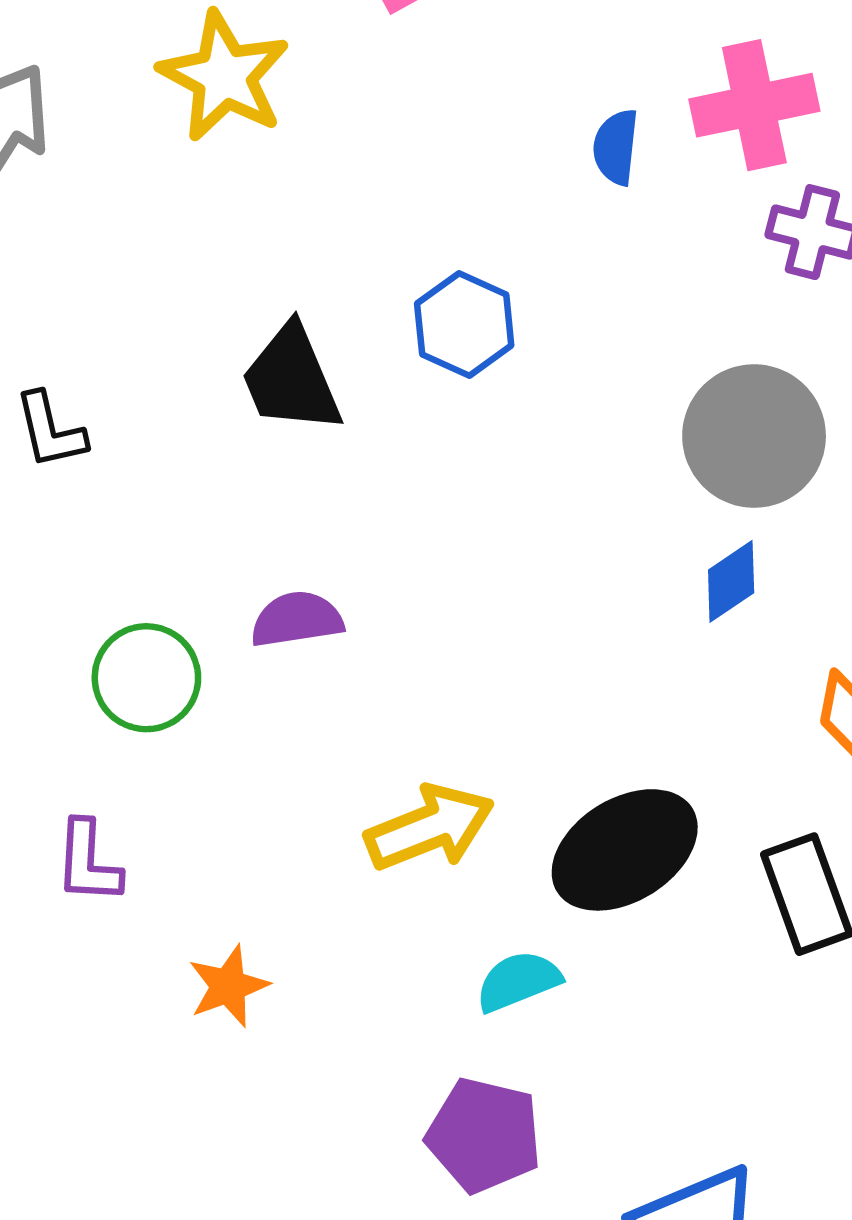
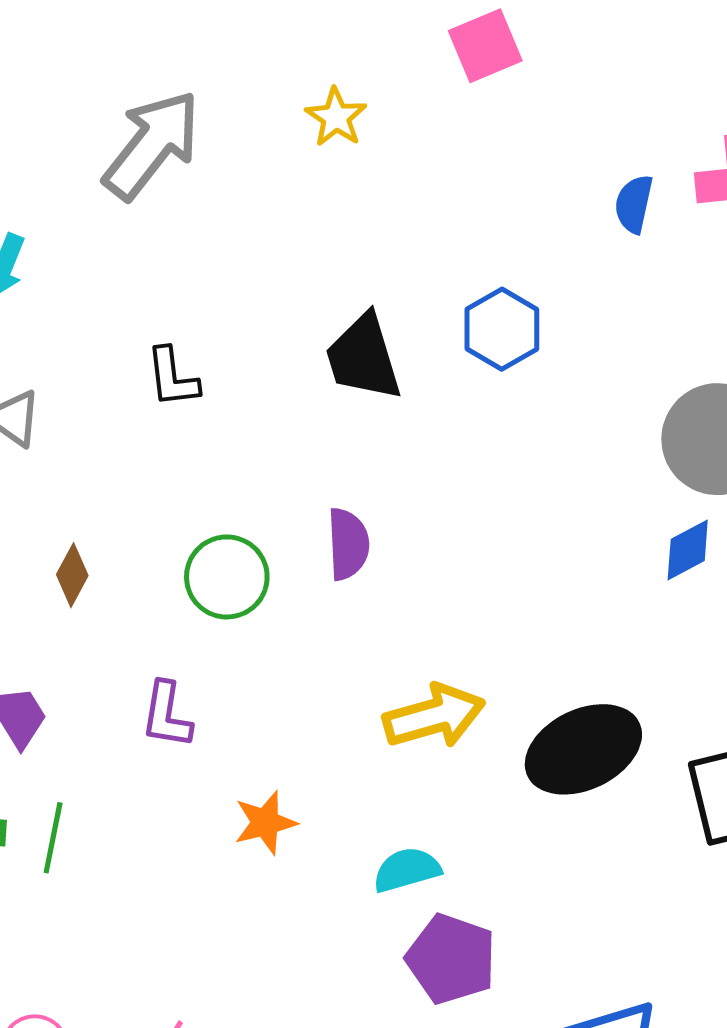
yellow star: (224, 76) -> (336, 117), size x0.6
purple semicircle: (297, 619) -> (348, 544), turned 90
cyan semicircle: (518, 981) -> (407, 870), moved

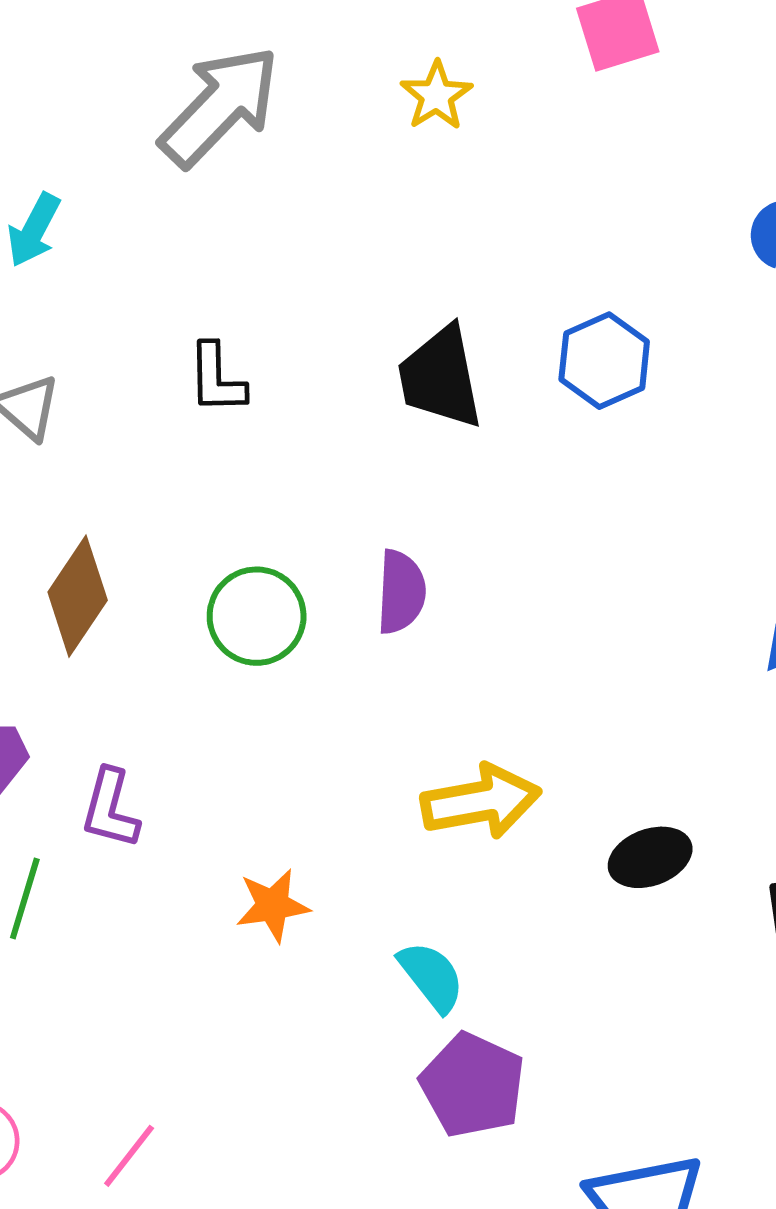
brown diamond: (72, 575) -> (78, 596), size x1.6
purple L-shape: (167, 715) -> (110, 809), moved
black ellipse: (583, 749) -> (650, 857), size x0.6
cyan semicircle: (407, 870) -> (431, 976), turned 62

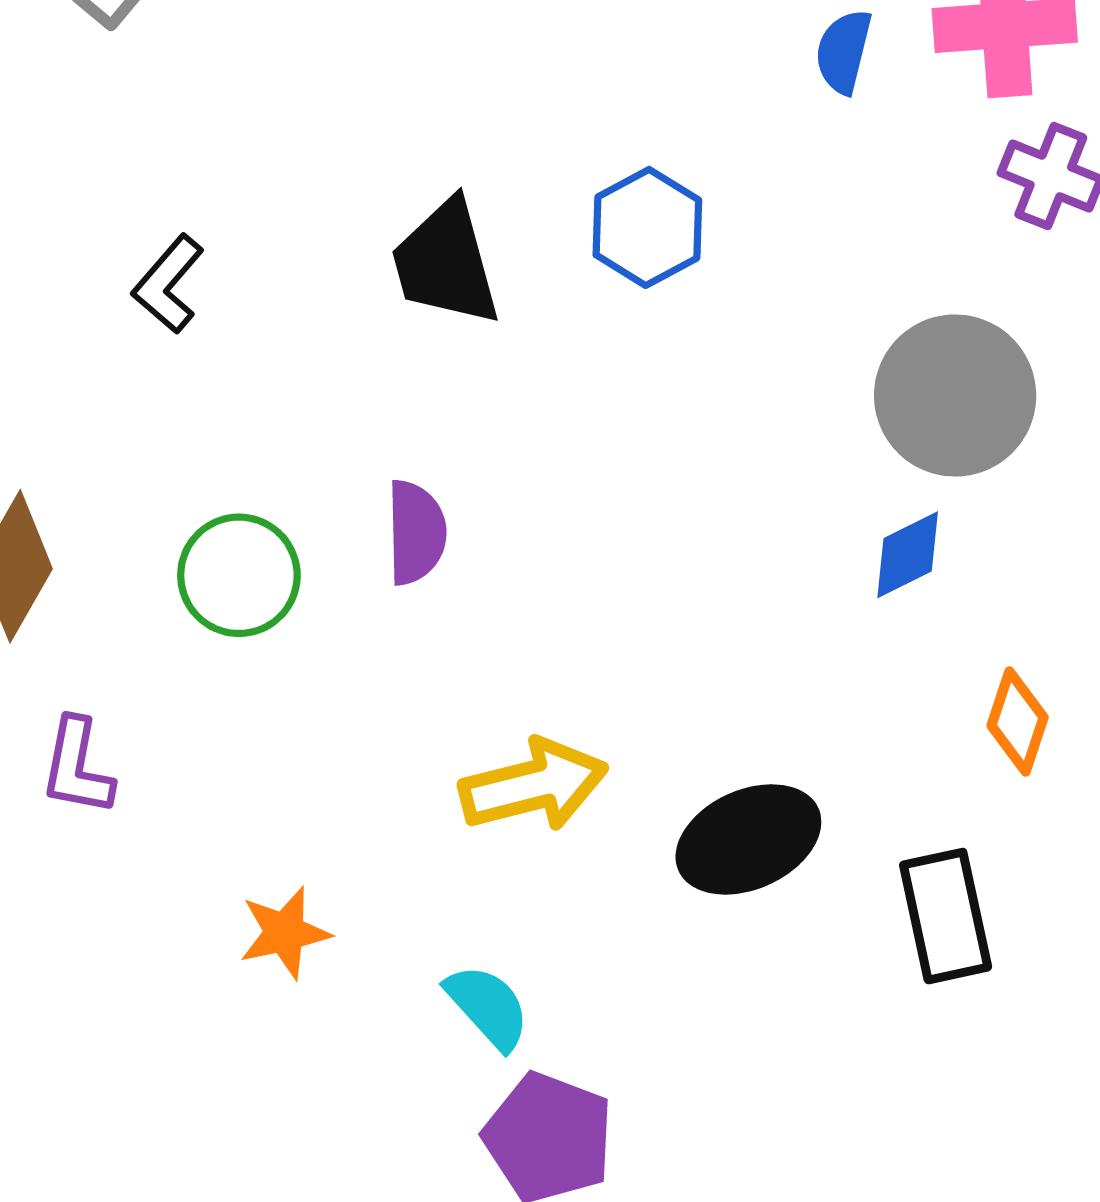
black L-shape: (217, 379) -> (168, 284), turned 46
purple L-shape: (110, 809) -> (77, 767), moved
black ellipse: (650, 857) -> (748, 839), size x1.4

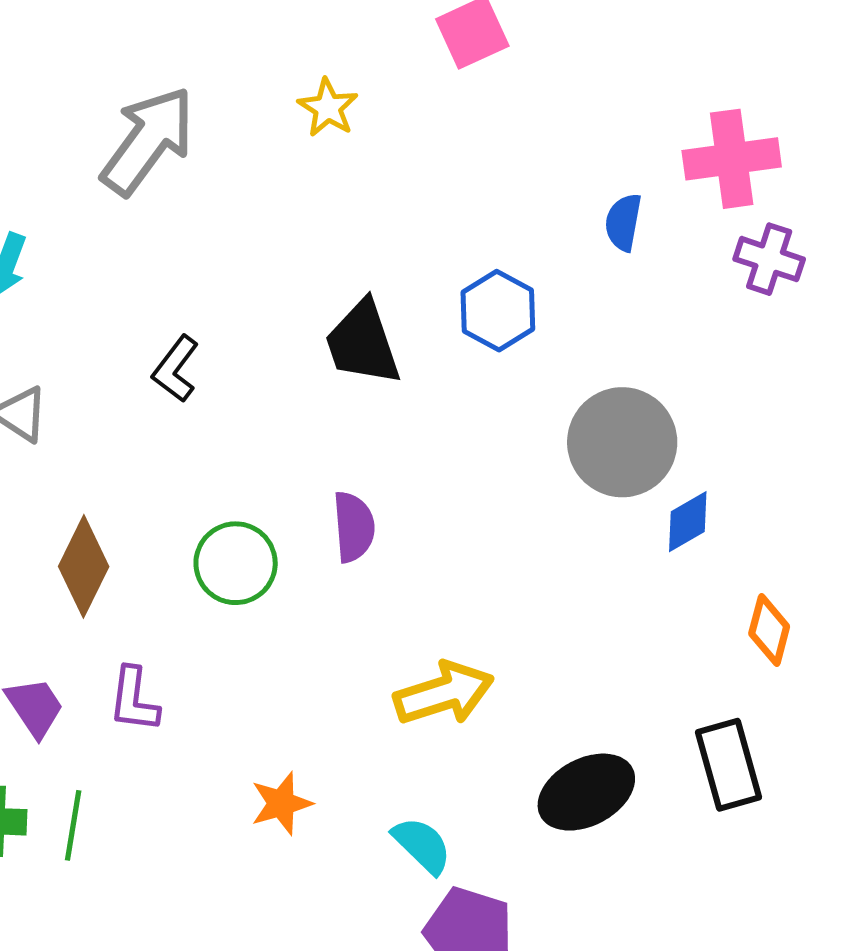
blue semicircle: (844, 52) -> (623, 222), moved
gray circle: (955, 396) -> (622, 442), moved
black ellipse: (748, 839) -> (586, 792), moved

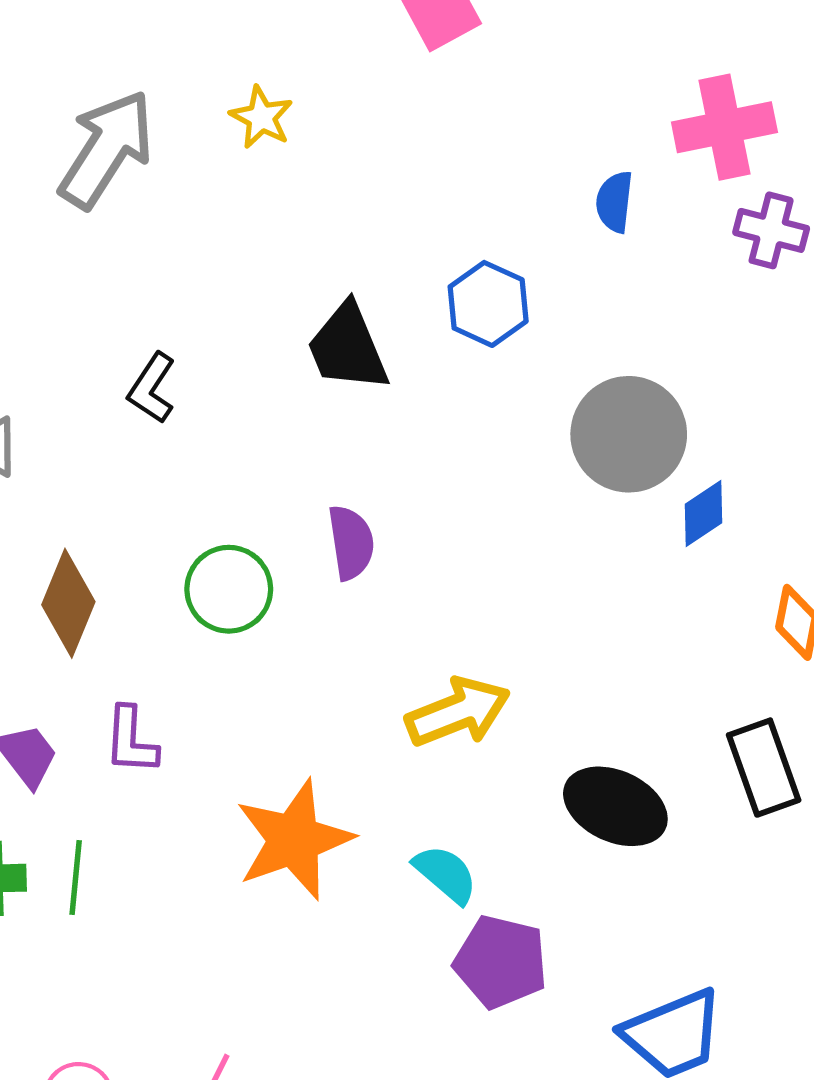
yellow star: (328, 108) -> (261, 117), moved
black ellipse: (586, 792) -> (615, 806), turned 56
orange star: (281, 803) -> (294, 840), size x1.8

